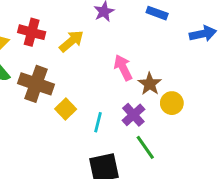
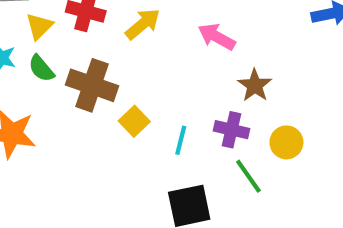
pink arrow: (123, 68) -> (217, 37), moved, turned -35
yellow circle: (172, 103) -> (286, 142), moved
purple cross: (133, 115) -> (231, 130), turned -35

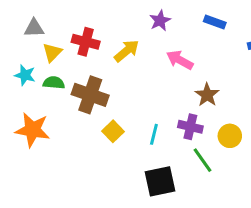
green semicircle: (41, 68) -> (54, 83), turned 135
yellow square: (134, 121) -> (113, 131), moved

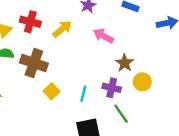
yellow circle: (230, 136) -> (142, 82), moved

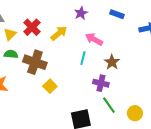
red cross: (30, 22) -> (32, 27), turned 30
yellow circle: (142, 82) -> (135, 113), moved
cyan line: (83, 94) -> (83, 58), moved

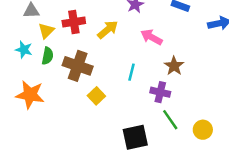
red cross: (32, 27) -> (74, 22), turned 36
green semicircle: (11, 54) -> (48, 56), turned 96
cyan line: (83, 58) -> (131, 72), moved

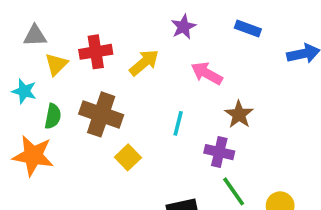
green semicircle: (48, 56) -> (53, 116), moved

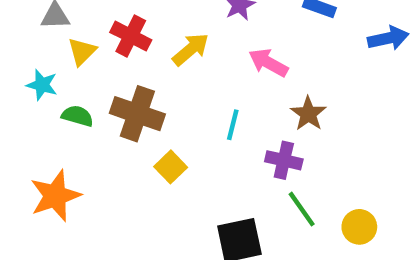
red cross: (96, 52) -> (131, 36), turned 36
green semicircle: (53, 116) -> (77, 116), turned -85
orange star: (33, 156) -> (55, 196), moved, turned -30

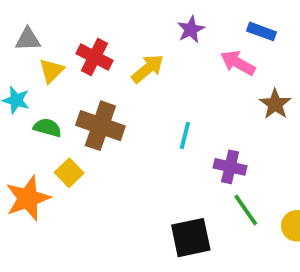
pink arrow: (268, 63) -> (238, 63), moved
brown star: (308, 114) -> (275, 104), moved
yellow square: (171, 167) -> (69, 173), moved

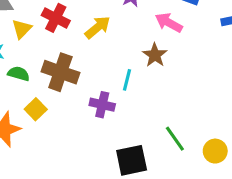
brown star: (275, 104) -> (155, 55), moved
purple cross: (230, 167) -> (102, 105), moved

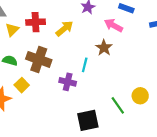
red cross: (56, 18) -> (36, 22), turned -30
yellow circle: (215, 151) -> (140, 96), moved

